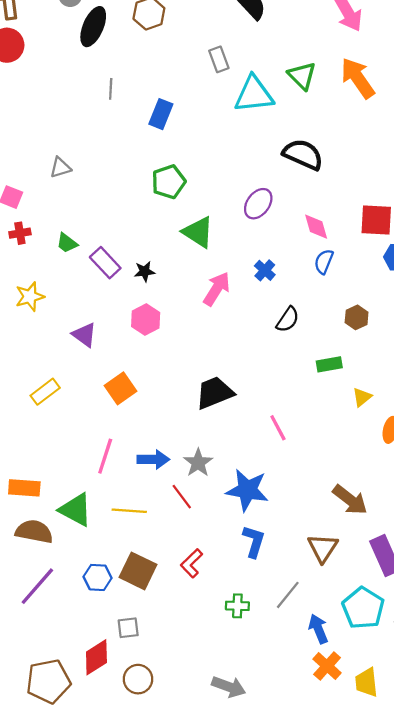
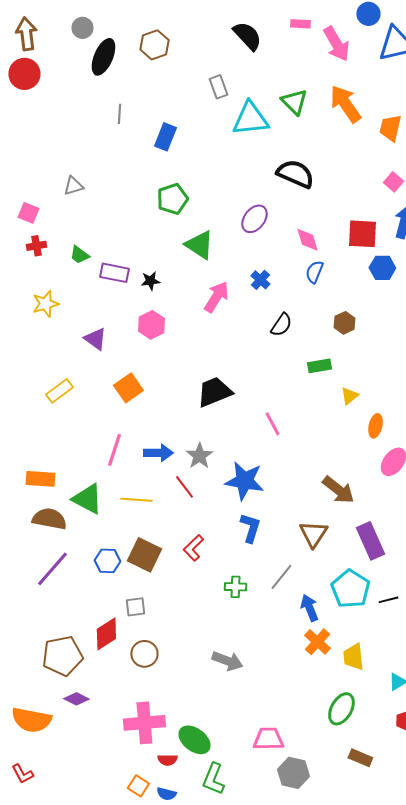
purple rectangle: (105, 263) -> (114, 273), turned -36

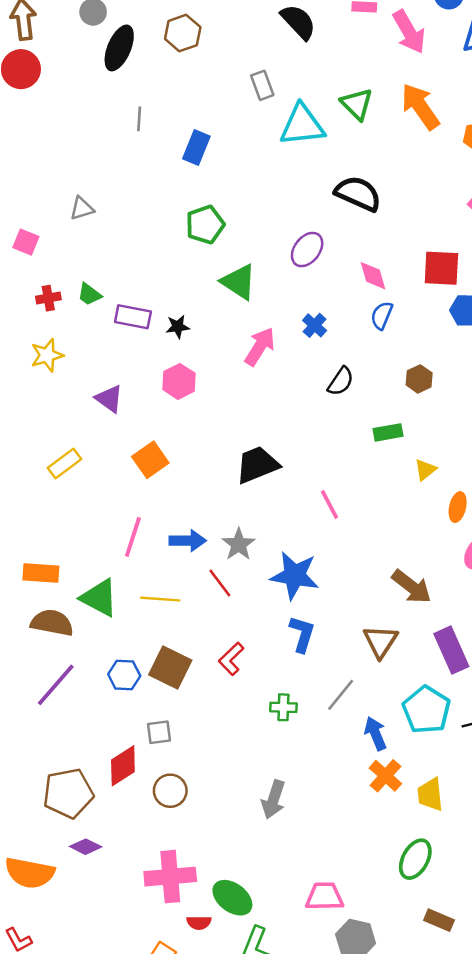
red cross: (36, 246) -> (48, 298), moved
gray arrow: (227, 661) -> (273, 799), turned 88

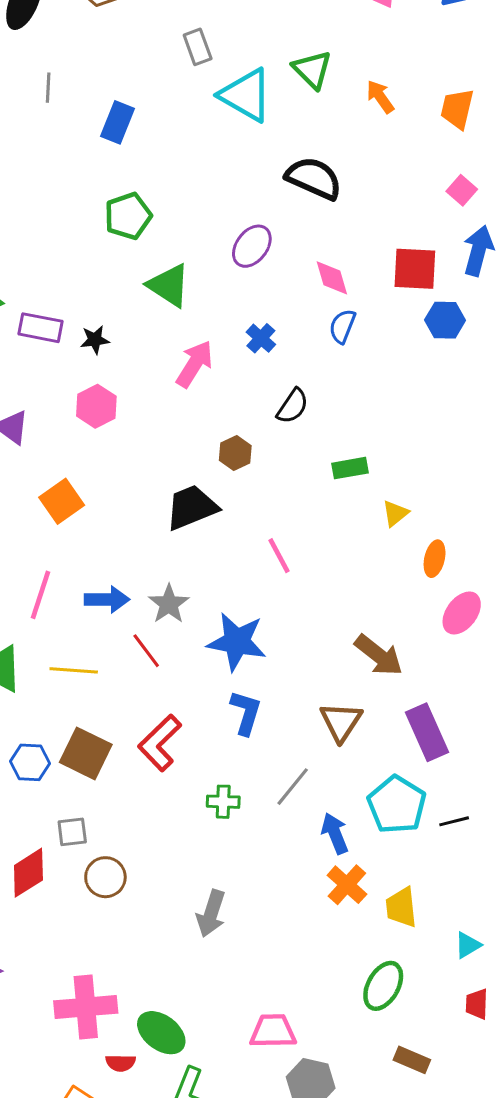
orange arrow: (420, 106) -> (380, 97), moved, size x0.6
cyan triangle: (302, 125) -> (246, 95), turned 36
brown hexagon: (419, 379) -> (235, 453), moved
red L-shape: (231, 659) -> (160, 743), size x1.4
brown circle: (170, 791) -> (105, 877), moved

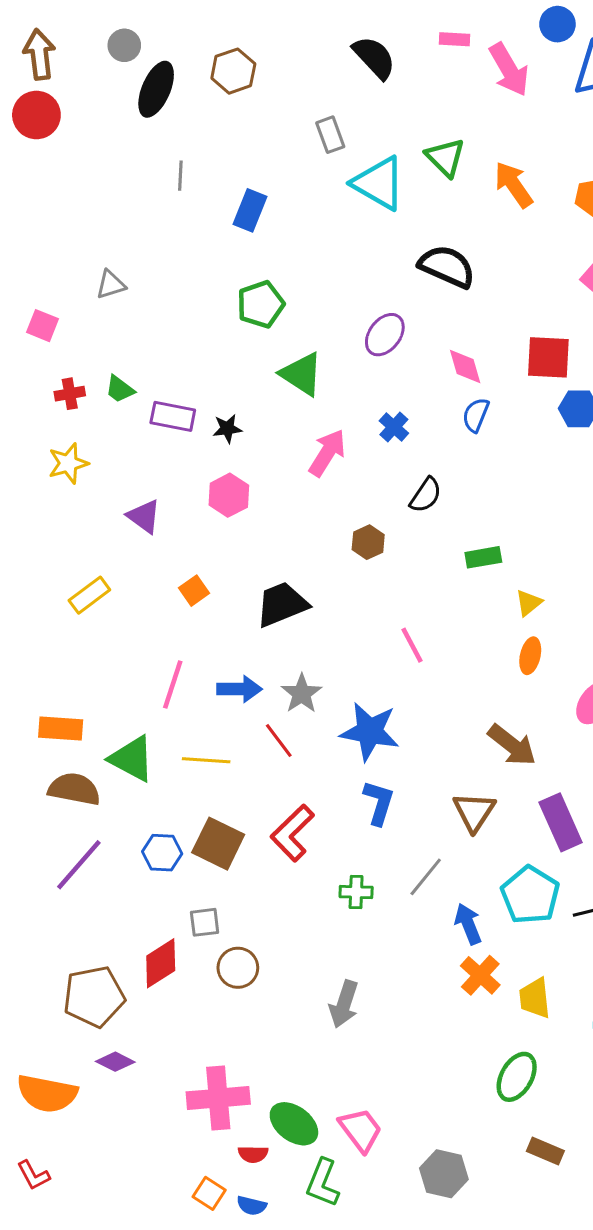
orange arrow: (380, 97) -> (514, 185), size x1.4
orange square: (62, 501) -> (194, 591), size x0.7
black trapezoid: (191, 507) -> (282, 604), moved
orange ellipse: (435, 559) -> (530, 656), moved
pink trapezoid: (273, 1031) -> (361, 1130), moved, turned 54

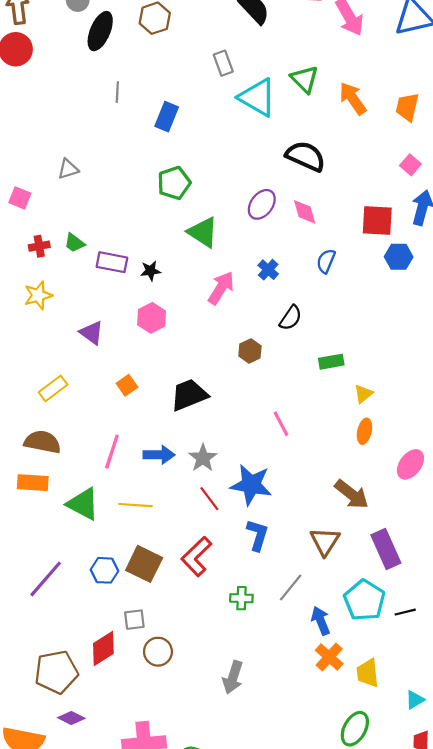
pink diamond: (465, 366) -> (305, 212), moved
red line: (279, 741) -> (209, 499), moved
brown semicircle: (74, 789) -> (42, 442), moved

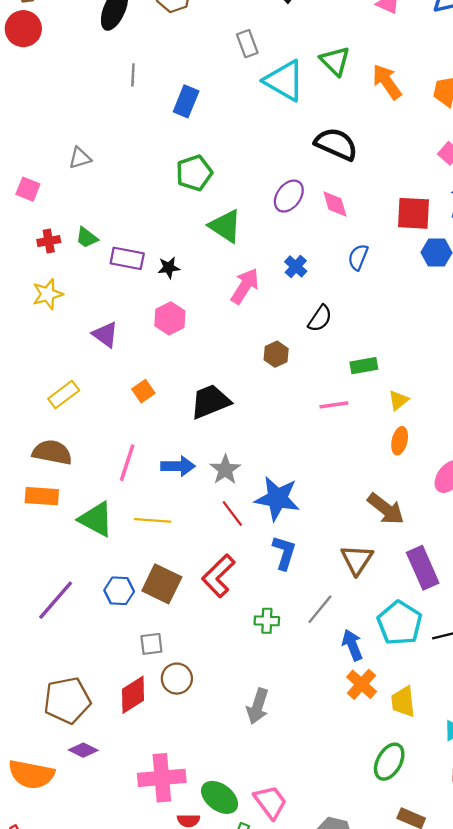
pink line: (281, 424) -> (334, 405), moved, turned -70
red diamond: (103, 648) -> (133, 695), moved

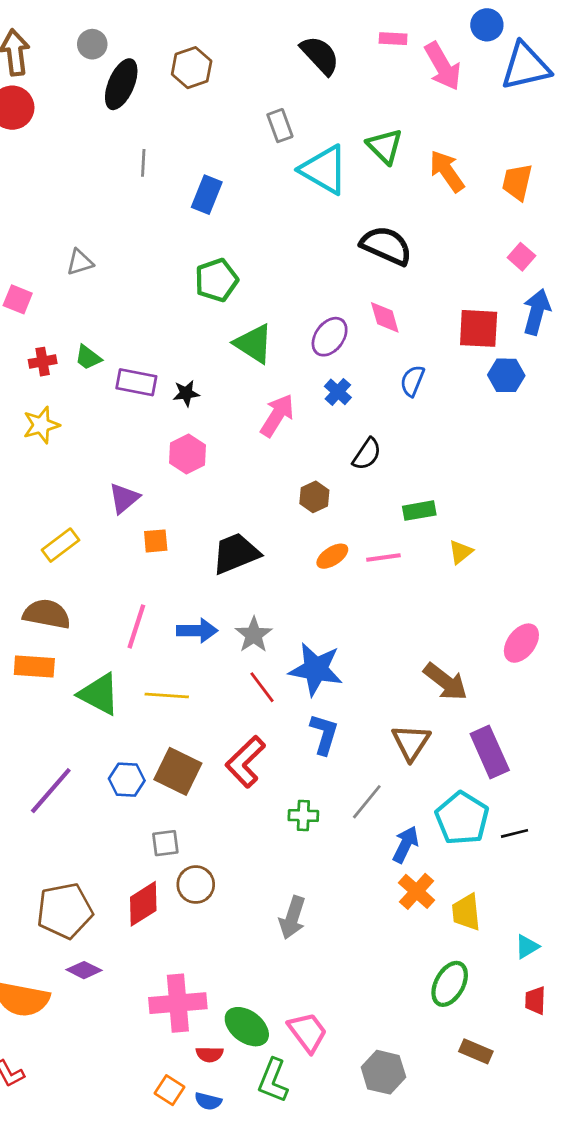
purple ellipse: (289, 196) -> (330, 337), moved
purple triangle: (105, 335) -> (124, 498), moved, turned 44
orange square: (143, 391) -> (156, 541), turned 30
orange ellipse: (400, 441) -> (332, 556), moved, turned 44
blue arrow: (352, 645) -> (405, 844), turned 48

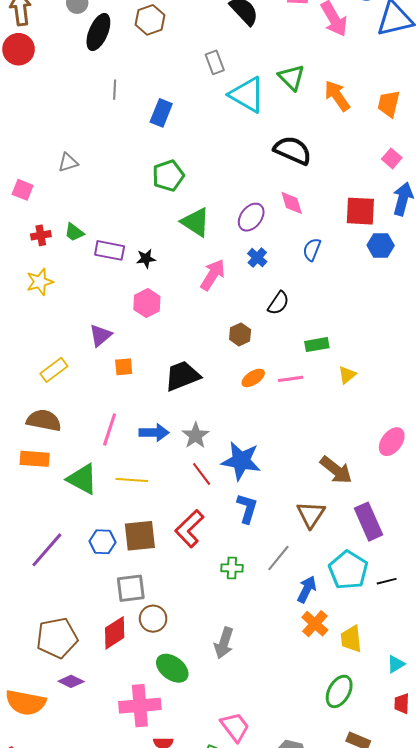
brown square: (178, 771) -> (140, 536), turned -32
gray square: (165, 843) -> (131, 588), size x1.4
green ellipse: (247, 1027) -> (172, 668), moved

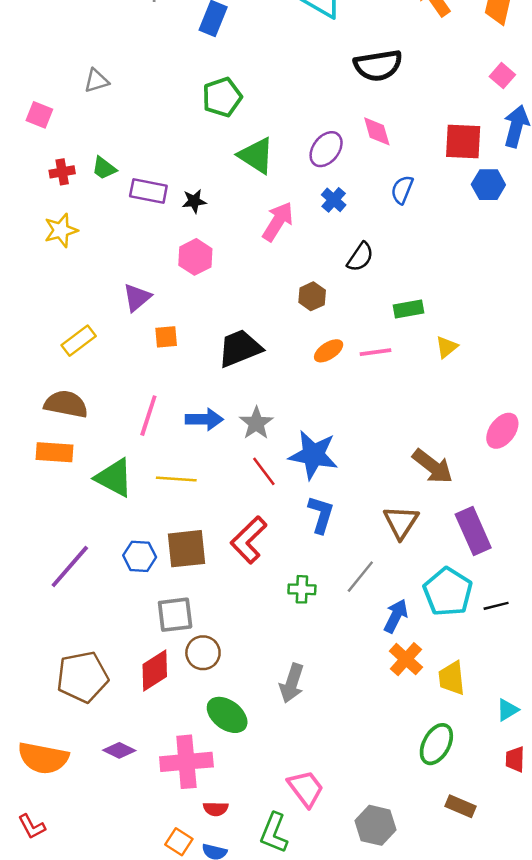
black semicircle: (293, 150) -> (378, 65), turned 147
purple diamond: (71, 681) -> (119, 750), moved

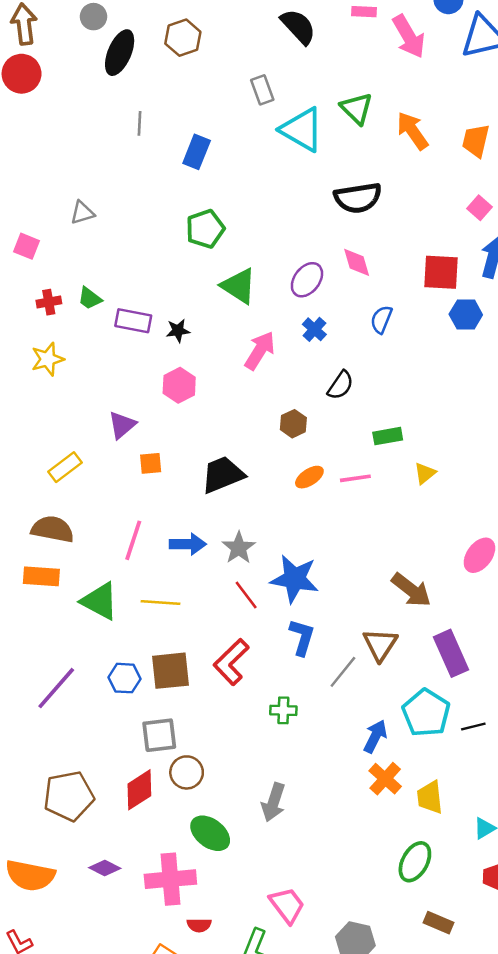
gray line: (360, 577) -> (343, 672), moved

